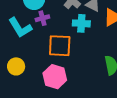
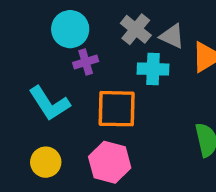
cyan L-shape: (20, 28) -> (49, 103), moved
yellow circle: (16, 66) -> (46, 162), moved

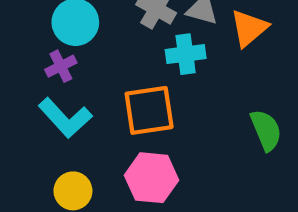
purple cross: (86, 62) -> (61, 66), moved

